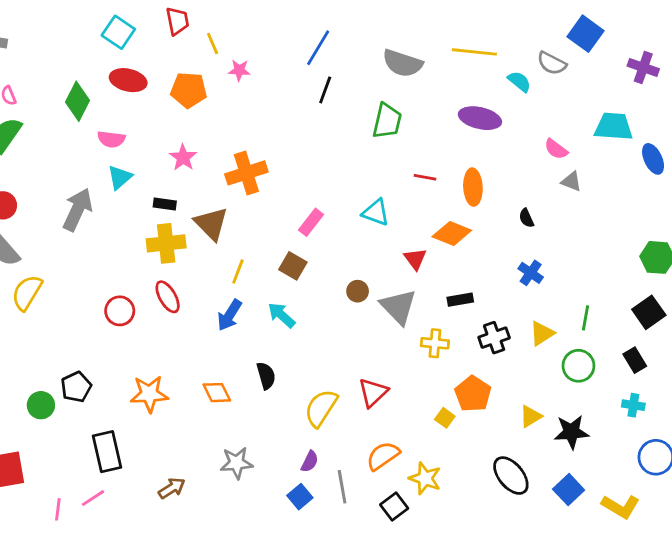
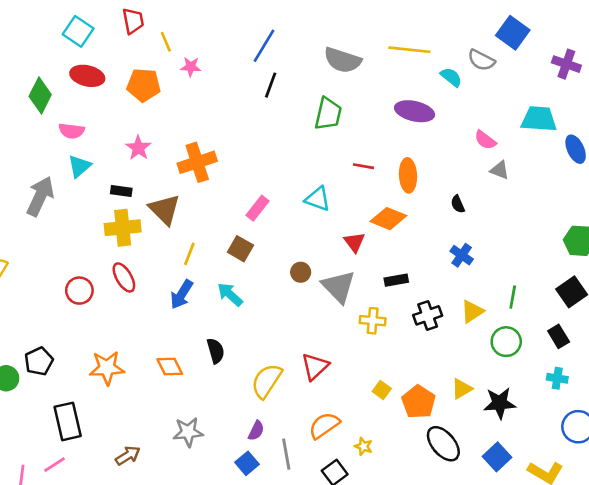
orange pentagon: (473, 394) -> (418, 402), moved
yellow star: (425, 478) -> (363, 446), size x0.6

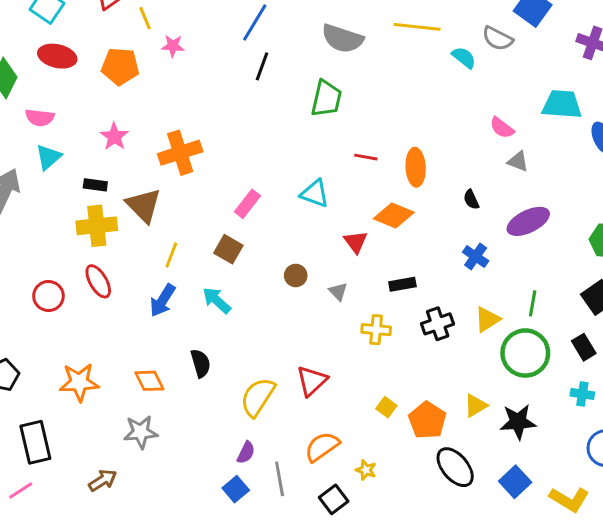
purple ellipse: (415, 111) -> (528, 221), moved, turned -39
gray triangle: (339, 287) -> (338, 292), size x0.5
green circle: (506, 342) -> (525, 353), size x1.4
gray star: (188, 432) -> (141, 432), moved

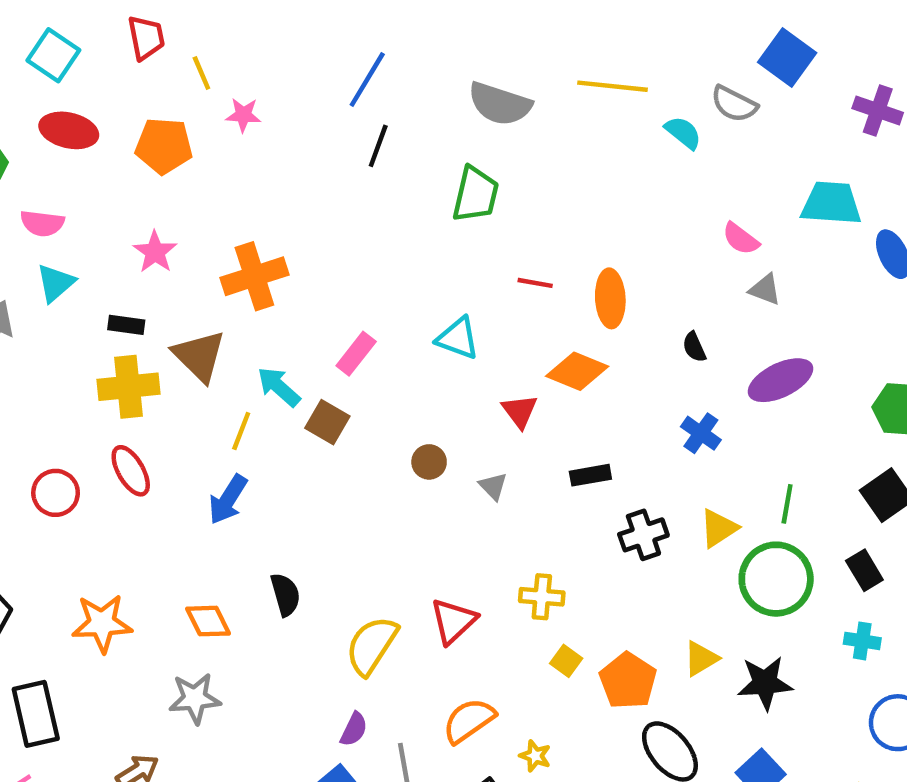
cyan arrow: (217, 300) -> (279, 387), moved
yellow cross: (376, 330) -> (542, 597), moved

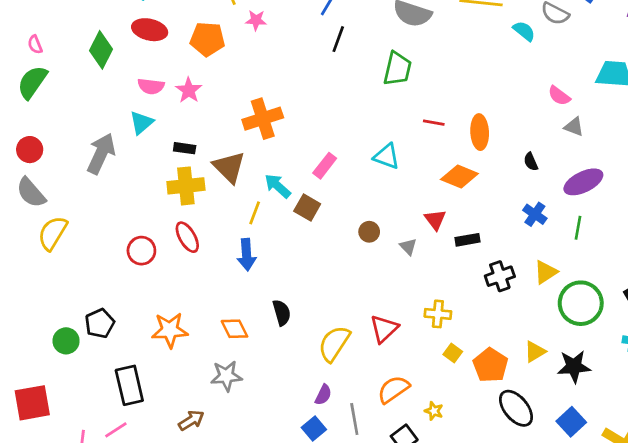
pink semicircle: (42, 223) -> (151, 86), moved
pink star: (155, 252) -> (189, 90), moved
red triangle: (520, 411) -> (435, 220), moved
blue arrow: (228, 499) -> (247, 255), turned -36
green line: (787, 504) -> (578, 228), moved

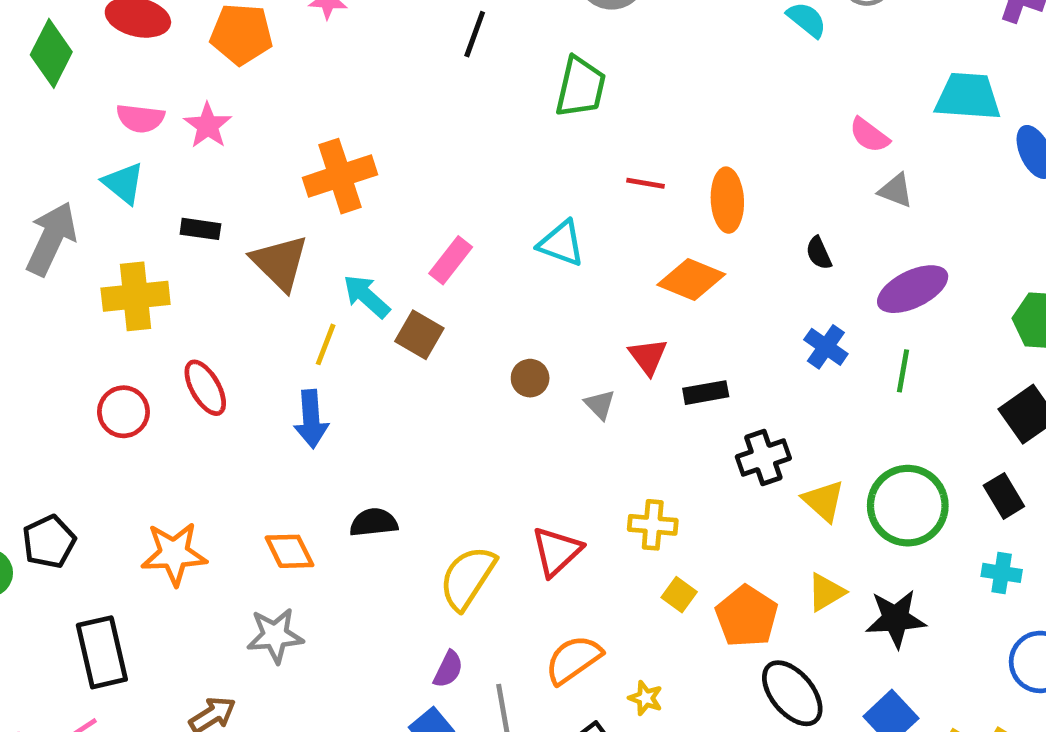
cyan triangle: (141, 123) -> (123, 183), turned -40
yellow cross: (186, 186) -> (136, 296), moved
yellow triangle: (546, 272) -> (824, 501), moved, turned -45
black semicircle: (282, 313) -> (374, 522), turned -80

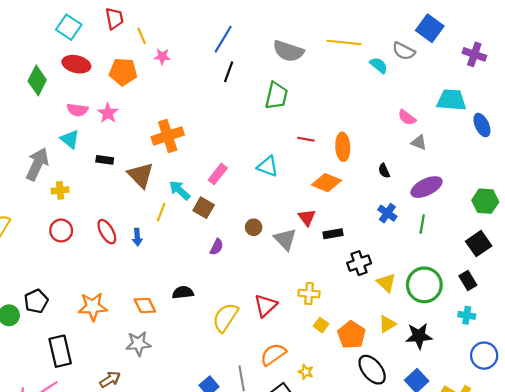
yellow cross: (136, 296) -> (60, 190), moved, size x0.6
gray triangle: (600, 405) -> (285, 239), size x1.6
red circle: (123, 412) -> (61, 231), moved
blue arrow: (311, 419) -> (137, 237), moved, size x0.7
purple semicircle: (448, 669) -> (217, 247), moved

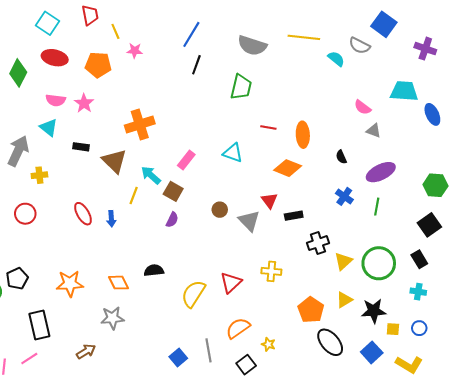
red circle: (61, 231) -> (25, 214), moved
purple semicircle: (217, 247) -> (172, 220), moved
yellow triangle: (386, 283) -> (343, 261), turned 36
yellow square: (321, 325) -> (393, 329), moved, turned -32
blue circle: (484, 356) -> (419, 328), moved, size x0.6

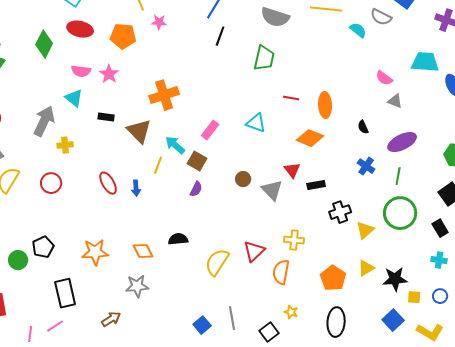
green circle: (379, 263) -> (400, 213), moved
orange semicircle: (238, 328) -> (281, 272), moved, turned -45
black ellipse: (330, 342) -> (336, 322), moved, turned 44

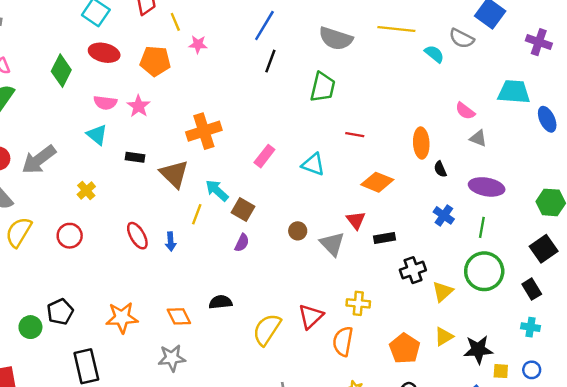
orange ellipse: (325, 105) -> (421, 143), moved
gray arrow: (44, 121) -> (39, 160), moved, turned -152
pink rectangle: (210, 130) -> (264, 156), moved
purple ellipse: (402, 142) -> (487, 187), turned 36
yellow cross: (65, 145) -> (86, 191), turned -35

